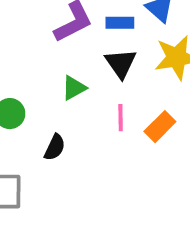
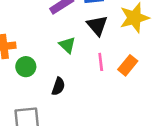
green triangle: (74, 88) -> (67, 45), turned -42

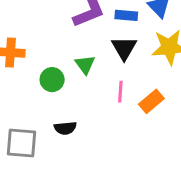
green circle: (26, 67) -> (52, 80), moved
black semicircle: (58, 86) -> (65, 128), moved, turned 54

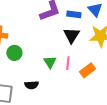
green triangle: (85, 65) -> (50, 62), moved
green circle: (52, 80) -> (14, 53), moved

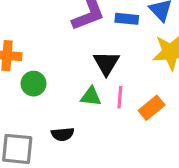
black triangle: (72, 35) -> (106, 63), moved
green triangle: (50, 62) -> (91, 96), turned -48

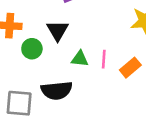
black triangle: (106, 63) -> (58, 30), moved
black semicircle: (63, 134) -> (57, 90), size x1.6

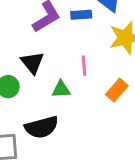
pink line: (104, 59) -> (84, 66), moved

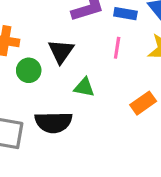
pink line: (84, 66) -> (117, 48), moved

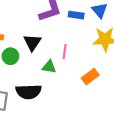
pink line: (117, 48) -> (65, 52), moved

